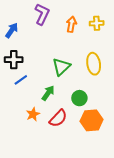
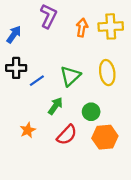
yellow cross: (97, 23) -> (111, 26), size x1.5
blue line: (21, 80) -> (37, 81), moved
orange star: (33, 114) -> (28, 130), moved

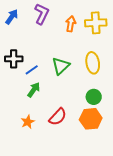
blue arrow: (14, 34) -> (12, 17), moved
green arrow: (55, 106) -> (34, 90), moved
green circle: (91, 112) -> (94, 97), moved
orange star: (28, 130) -> (28, 122), moved

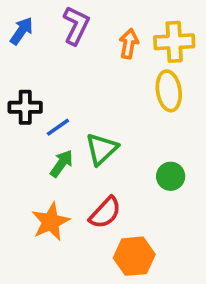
yellow ellipse: (93, 63) -> (169, 91), moved
green triangle: (61, 66) -> (102, 149), moved
orange hexagon: (91, 119) -> (134, 256), moved
orange star: (28, 122) -> (51, 222), size x1.5

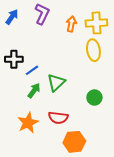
red semicircle: (105, 213) -> (58, 118), turned 54

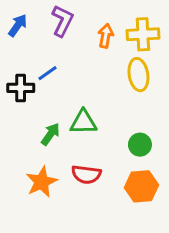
blue line: (32, 70) -> (48, 73), moved
green triangle: (56, 82) -> (83, 122), turned 42
orange hexagon: (74, 142) -> (141, 186), moved

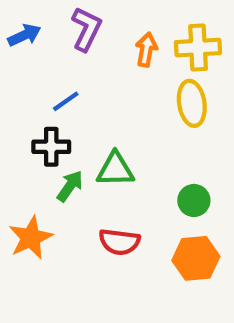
blue arrow: (18, 25) -> (24, 35), turned 30
black cross: (21, 88) -> (51, 147), moved
orange star: (42, 182) -> (31, 238), moved

